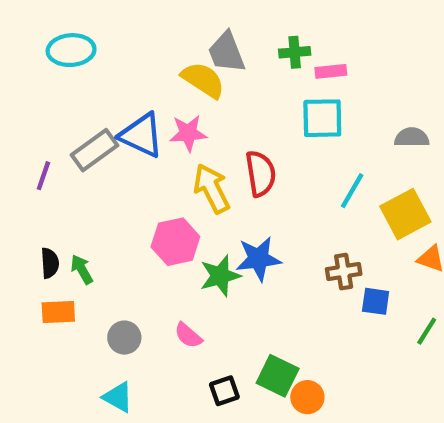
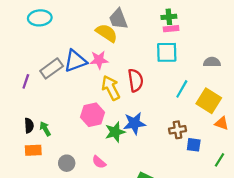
green cross: (295, 52) -> (169, 17), moved
blue triangle: (141, 135) -> (75, 61), turned -45
yellow square: (405, 214) -> (209, 101), turned -30

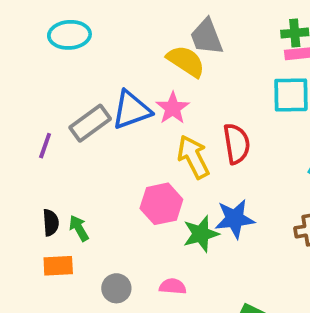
pink star: (99, 60) -> (173, 108), turned -30
pink semicircle: (99, 162) -> (173, 286), turned 144

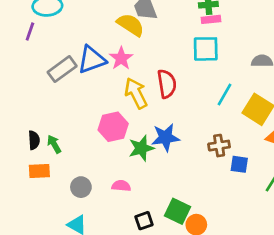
purple line: (45, 146) -> (30, 31), moved

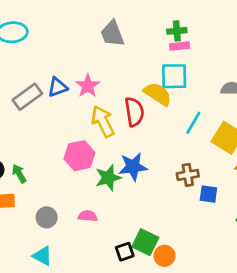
yellow semicircle: (131, 25) -> (158, 94), moved
blue triangle: (92, 60) -> (58, 87), size x0.7
black square: (144, 221) -> (125, 252), moved

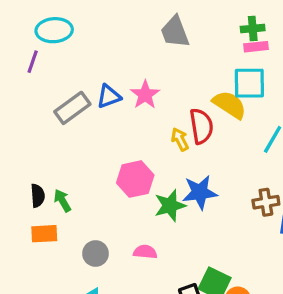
yellow arrow: (103, 121) -> (180, 139), moved, size x0.6

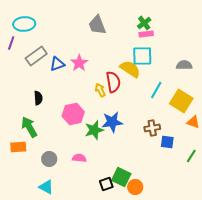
green cross: (253, 29) -> (144, 23), turned -32
gray rectangle: (72, 108) -> (36, 56), moved
black semicircle: (38, 196) -> (38, 98), moved
green arrow: (62, 201) -> (29, 127), size x1.5

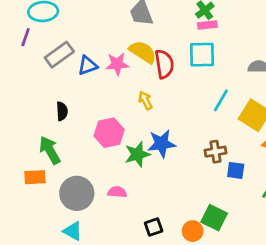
pink star: (79, 63) -> (117, 64), turned 30
yellow semicircle: (130, 69) -> (143, 52), moved
red semicircle: (113, 82) -> (164, 64), moved
gray circle: (49, 159) -> (77, 193), size x1.6
green square: (121, 177) -> (214, 218), moved

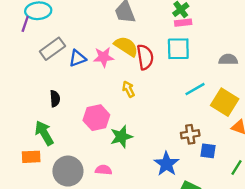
purple line: (26, 37) -> (25, 24), moved
cyan line: (221, 100) -> (195, 89), turned 30
blue star: (162, 144) -> (166, 164), moved, turned -30

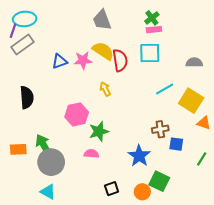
gray rectangle: (52, 49) -> (22, 44), moved
black semicircle: (55, 99) -> (27, 97), moved, size x1.5
green arrow: (44, 133) -> (44, 145), moved
pink semicircle: (104, 170) -> (91, 154), moved

